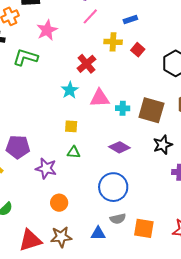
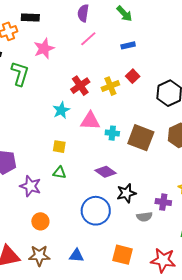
yellow cross: (113, 42) -> (110, 86), moved, turned -30
green L-shape: (25, 57) -> (20, 74), turned 85
black star: (163, 145) -> (126, 193), moved
gray semicircle: (118, 219) -> (144, 217), moved

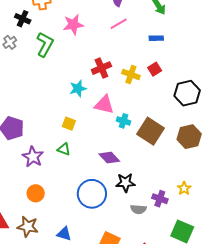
yellow cross: (110, 86) -> (131, 74), turned 30

